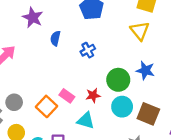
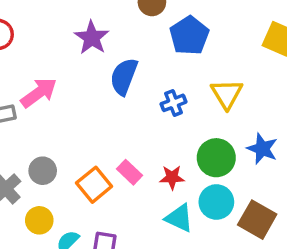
yellow triangle: (140, 31) -> (227, 94), moved
blue semicircle: (55, 38) -> (124, 77), size x1.5
cyan triangle: (86, 121) -> (179, 218), moved

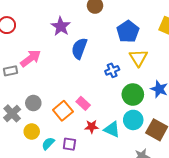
blue pentagon: (189, 36) -> (128, 32), moved
blue cross: (174, 103) -> (112, 70), moved
red star: (172, 177) -> (92, 127), moved

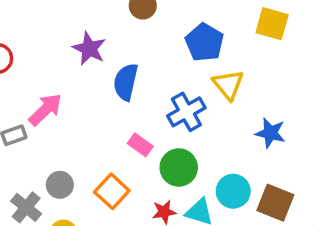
blue cross: (112, 70) -> (186, 112), size x1.5
green circle: (133, 95) -> (179, 167), moved
pink rectangle: (83, 103) -> (140, 145), moved

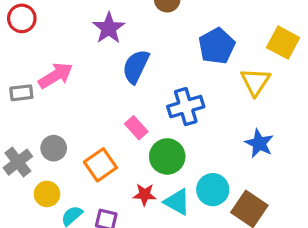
yellow triangle: (228, 85) -> (255, 82), moved

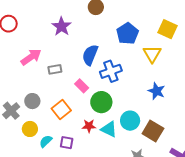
blue semicircle: (136, 66) -> (90, 55), moved
gray rectangle: (21, 93) -> (55, 69), moved

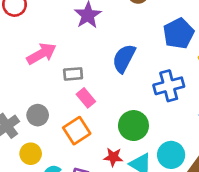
blue cross: (111, 71) -> (169, 86), moved
pink rectangle: (82, 86) -> (86, 98), moved

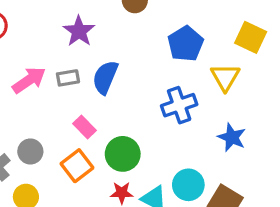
blue semicircle: (124, 58) -> (105, 77), moved
gray rectangle: (73, 74) -> (68, 78), moved
green circle: (133, 126) -> (123, 154), moved

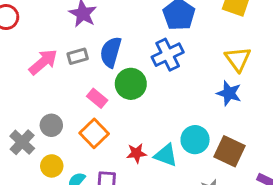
yellow triangle: (225, 77) -> (238, 59), moved
blue cross: (179, 105) -> (168, 55), moved
green circle: (123, 154) -> (131, 84), moved

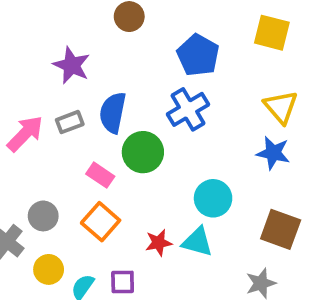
cyan circle: (195, 140) -> (213, 198), moved

